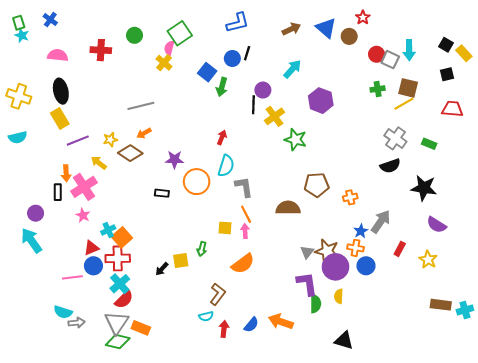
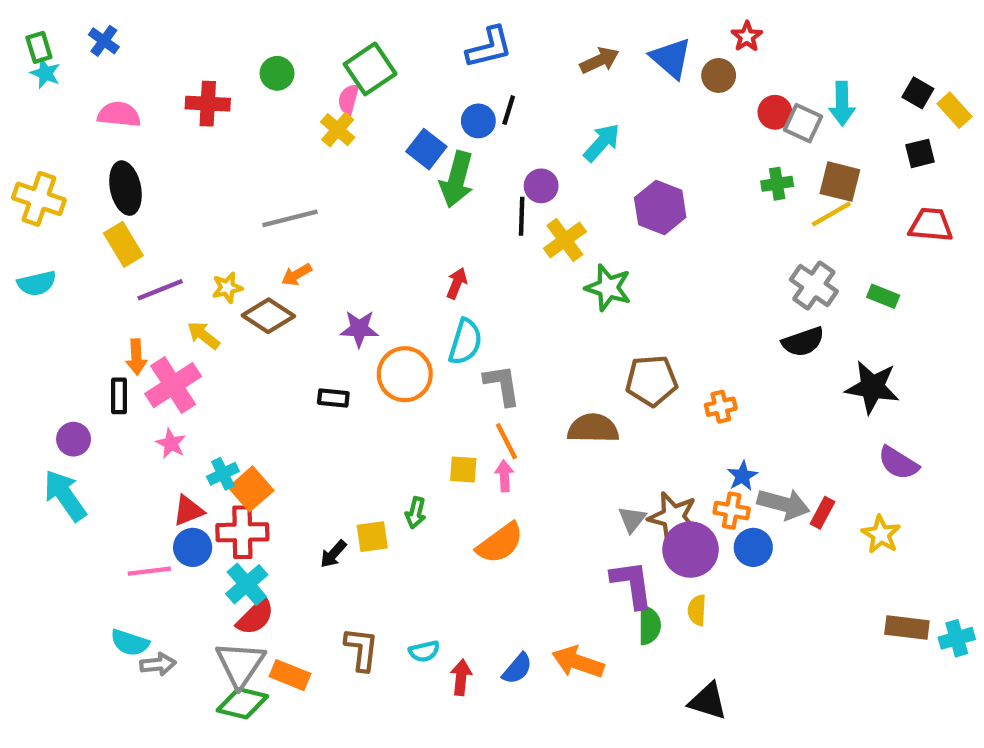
green arrow: (222, 87) -> (457, 179), size x1.4
gray arrow: (381, 222) -> (784, 504), moved, turned 70
brown L-shape: (218, 294) -> (361, 649), moved, turned -30

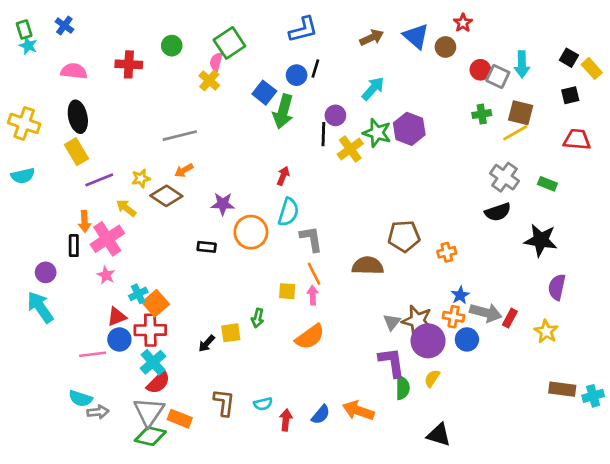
green star: (608, 288) -> (377, 133), moved
purple semicircle: (898, 463) -> (557, 287), turned 70
yellow semicircle: (697, 610) -> (432, 378), turned 30

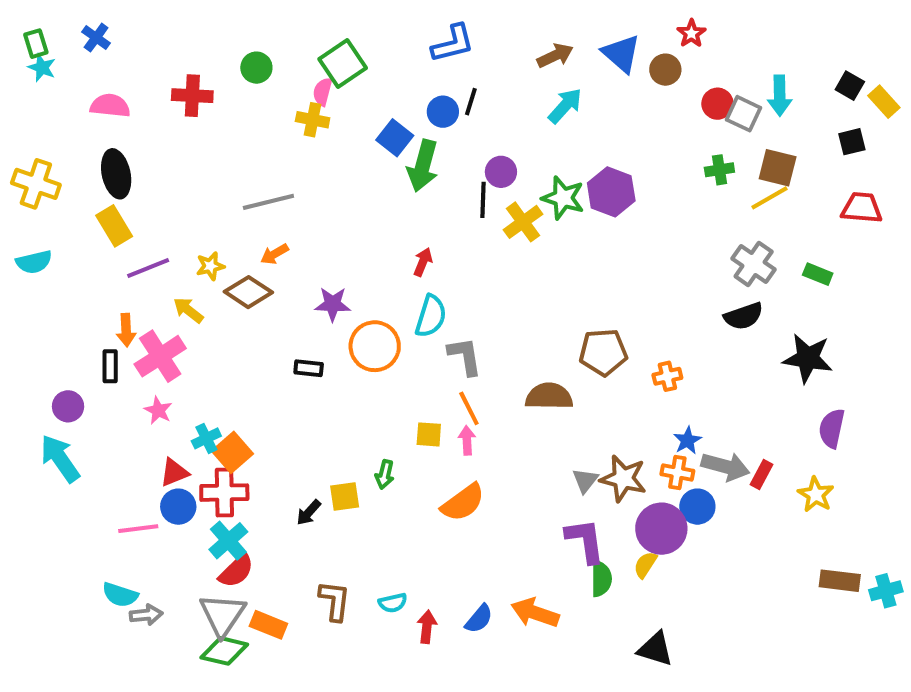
yellow cross: (209, 81) -> (313, 120), turned -30
cyan arrow: (373, 89) -> (565, 106), moved
purple circle: (428, 341) -> (661, 529), moved

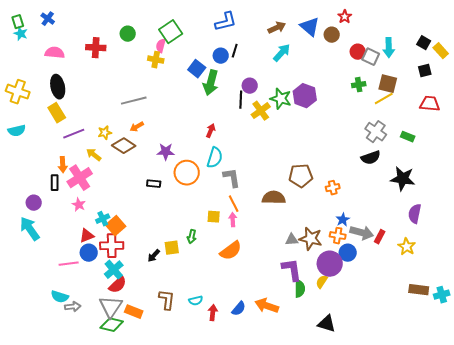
gray triangle: (585, 481) -> (292, 240), turned 48

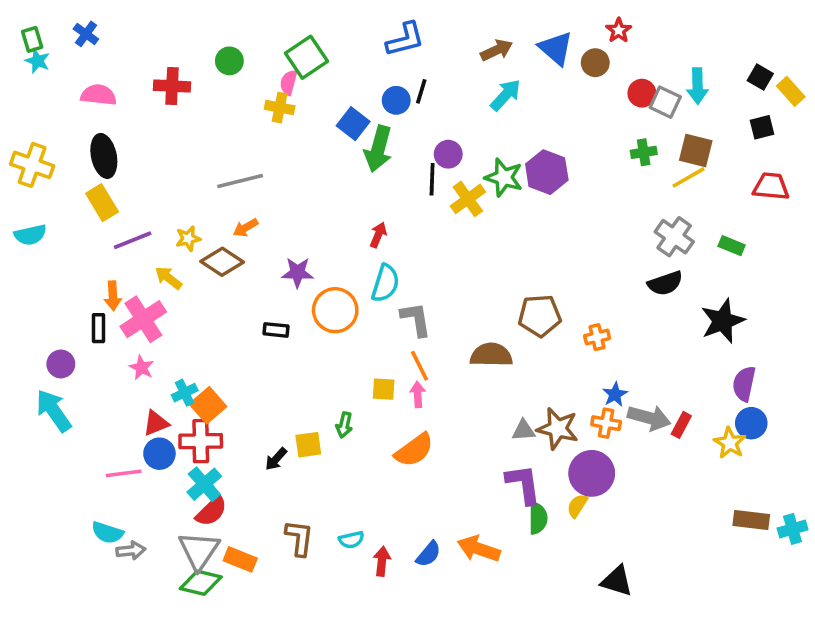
black star: (403, 179) -> (723, 321), turned -30
blue circle: (348, 253) -> (751, 423), moved
black triangle: (327, 324) -> (617, 581), moved

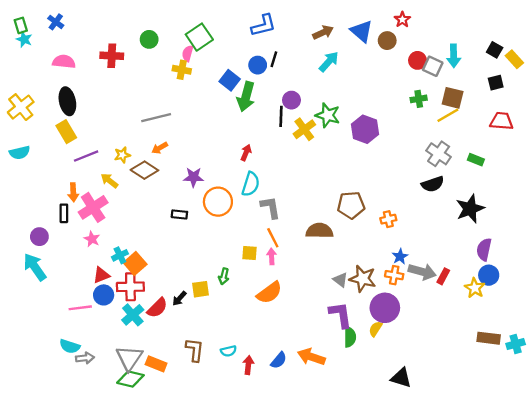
yellow cross: (32, 165) -> (21, 107), turned 32
purple hexagon: (547, 172) -> (365, 129), moved
gray triangle: (524, 430) -> (340, 280), turned 42
red semicircle: (211, 511) -> (157, 308), moved

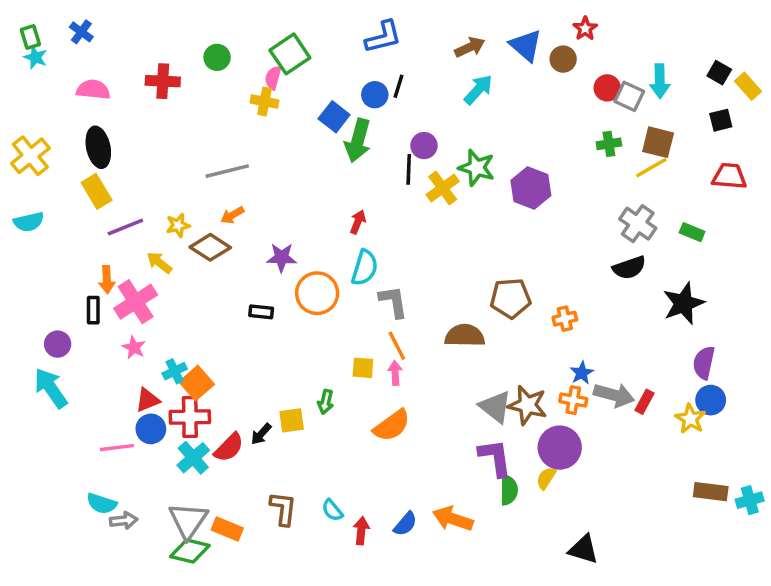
gray triangle: (340, 280) -> (495, 407), size x1.5
cyan semicircle: (228, 351) -> (332, 510), turned 63

